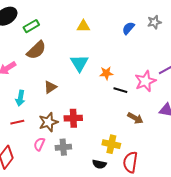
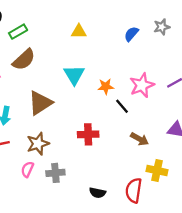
pink star: (145, 81) -> (142, 85), moved
brown triangle: (50, 87) -> (40, 103), size x1.6
black line: (120, 90) -> (122, 106), turned 32
red cross: (73, 118) -> (88, 134), moved
yellow cross: (111, 144) -> (157, 171), moved

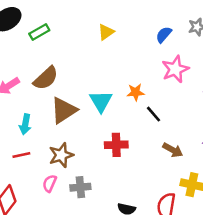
yellow triangle: (79, 32) -> (106, 32), turned -35
brown semicircle: (24, 60) -> (46, 78), moved
cyan triangle: (74, 75) -> (101, 101), moved
pink star: (142, 85) -> (175, 69), moved

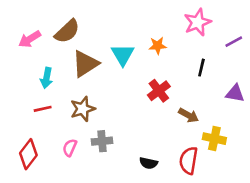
black line: (153, 114) -> (201, 68), moved, turned 54
red cross: (116, 145) -> (159, 91), moved, turned -35
brown arrow: (173, 150) -> (189, 115), moved
pink semicircle: (50, 183) -> (70, 148), moved

